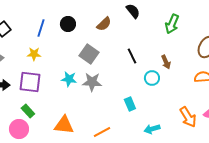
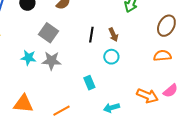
black line: (132, 56) -> (91, 35), turned 35
brown arrow: (166, 62) -> (113, 35), moved
orange arrow: (188, 117) -> (147, 96), turned -35

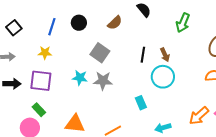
cyan circle: (111, 57) -> (163, 77), size x1.5
orange arrow: (147, 96) -> (199, 116), turned 115

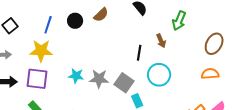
brown semicircle: (115, 23) -> (101, 15), moved
yellow star: (45, 53) -> (41, 51), size x1.6
gray square: (100, 53) -> (124, 83), moved
brown arrow: (165, 55) -> (161, 41), moved

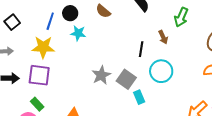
brown semicircle: (101, 15) -> (103, 11), turned 84
black circle: (75, 21) -> (70, 13), moved
cyan star: (76, 76) -> (78, 33), moved
gray star: (99, 79) -> (101, 75), turned -30

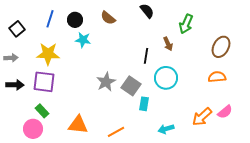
blue line: (50, 21) -> (50, 19), moved
cyan rectangle: (139, 97) -> (144, 104), turned 32

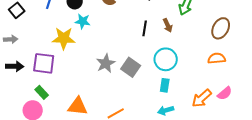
yellow star: (48, 54) -> (64, 38), moved
black line: (146, 56) -> (145, 28), moved
cyan rectangle: (144, 104) -> (165, 85), moved

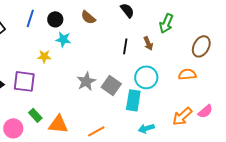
yellow star: (64, 38) -> (44, 56), size x0.6
orange semicircle: (217, 58) -> (187, 74), moved
cyan rectangle: (165, 85) -> (133, 100), moved, size x1.5
green rectangle: (42, 92) -> (35, 115), moved

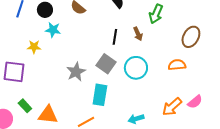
gray square: (111, 85) -> (106, 64), moved
cyan rectangle: (133, 100) -> (100, 95), moved

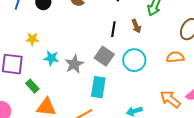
cyan star: (53, 30) -> (51, 58), moved
green rectangle: (25, 106) -> (32, 86), moved
orange arrow: (172, 107) -> (170, 99), turned 80

